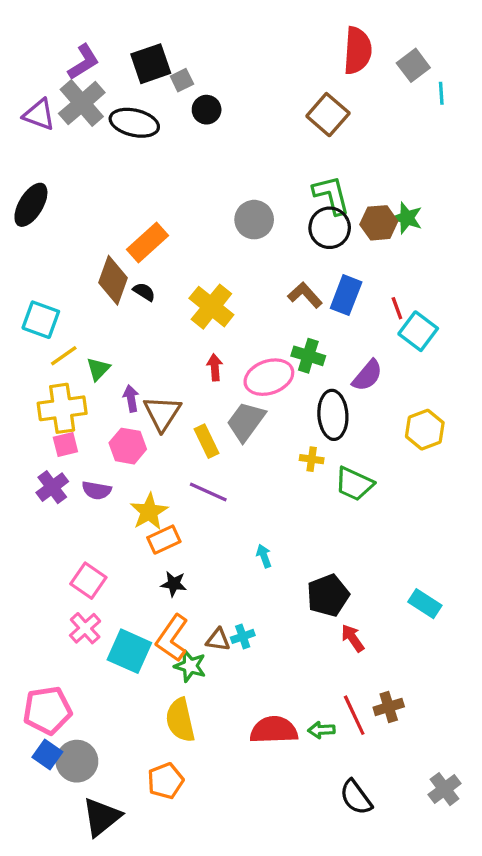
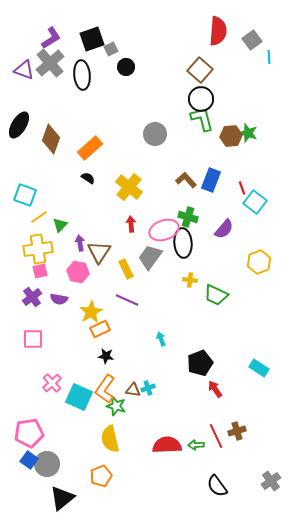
black ellipse: (134, 123) -> (82, 75), turned 72
black circle: (330, 228) -> (201, 99), moved
brown diamond: (113, 280) -> (51, 139), moved
black ellipse: (333, 415) -> (183, 243), moved
pink square: (88, 581) -> (33, 339), moved, turned -35

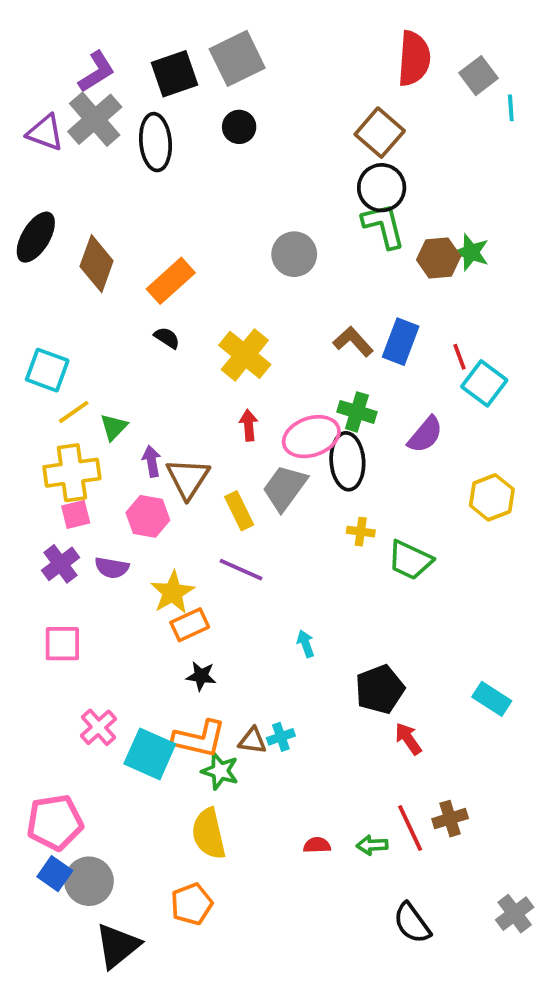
gray square: (111, 49) -> (237, 58), moved, size x2.0
orange L-shape: (105, 389) -> (199, 739), turned -112
red semicircle: (167, 445) -> (317, 845), size x0.5

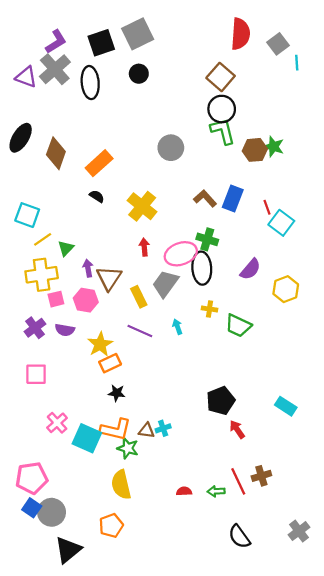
purple semicircle: (425, 435) -> (250, 269), moved
pink square: (76, 515) -> (56, 299), moved
cyan arrow: (306, 644) -> (177, 327), moved

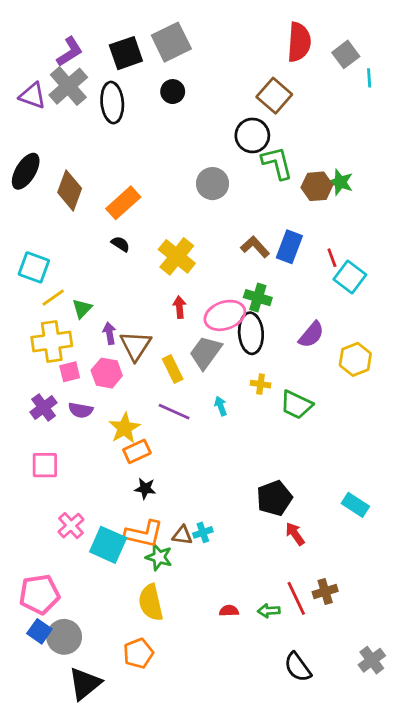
black circle: (222, 109) -> (252, 135), moved

